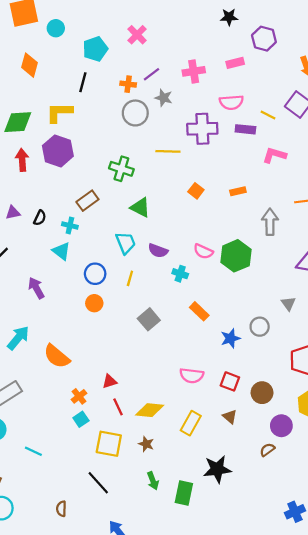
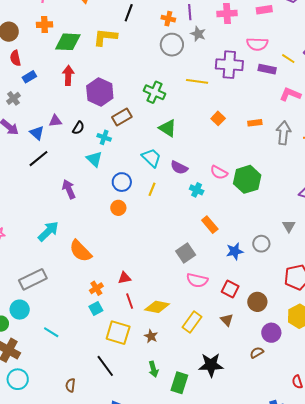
purple line: (151, 74) -> (190, 12), turned -63
purple hexagon: (58, 151) -> (100, 92), moved
gray arrow: (270, 222) -> (284, 133), moved
cyan trapezoid: (126, 243) -> (151, 158), turned -30
gray square: (149, 319) -> (186, 253), moved

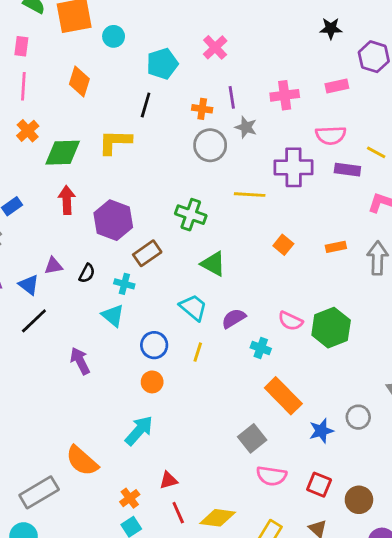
orange cross: (44, 25) -> (28, 131), turned -35
purple semicircle: (179, 168) -> (234, 318), turned 126
orange rectangle: (210, 225) -> (283, 396), size x1.5
cyan arrow: (48, 231) -> (139, 431), moved
orange semicircle: (80, 251) -> (82, 461), moved

